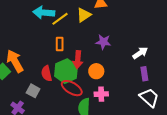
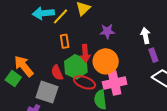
white arrow: (140, 53) -> (145, 36), turned -56
orange circle: (96, 71) -> (106, 61), size x1.6
gray square: (33, 91) -> (47, 92), size x1.6
pink cross: (101, 94) -> (115, 83), size x1.6

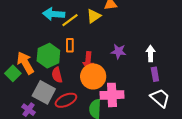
purple star: (107, 31) -> (118, 51), moved
orange circle: (106, 61) -> (93, 76), moved
green hexagon: (76, 67) -> (48, 56), moved
red ellipse: (85, 82) -> (66, 100), moved, turned -55

